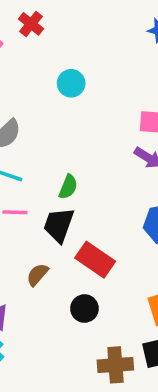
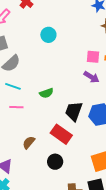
green semicircle: (68, 187) -> (46, 93), turned 48
black trapezoid: (59, 225) -> (74, 111), moved

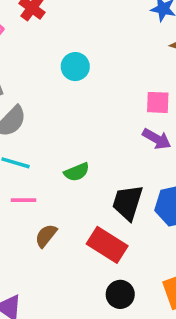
brown semicircle: (29, 142) -> (46, 236), moved
black circle: (55, 162) -> (120, 294), moved

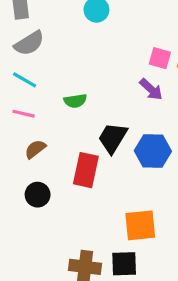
red rectangle: (107, 245) -> (86, 170), turned 56
black circle: (120, 294) -> (38, 195), moved

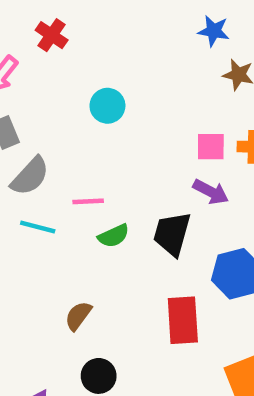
pink line: (24, 114) -> (88, 201), moved
black trapezoid: (113, 138) -> (172, 234), moved
red rectangle: (86, 170) -> (183, 320), moved

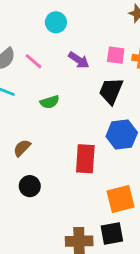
purple arrow: (211, 192) -> (79, 60), moved
pink line: (88, 201) -> (34, 61), moved, turned 36
black trapezoid: (172, 234) -> (111, 91), moved

